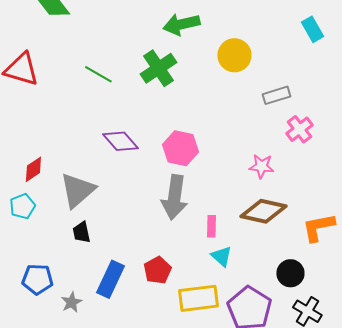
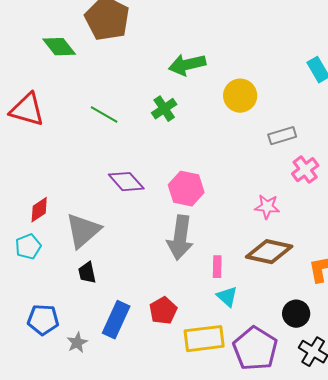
green cross: (158, 68) -> (164, 109), size x0.7

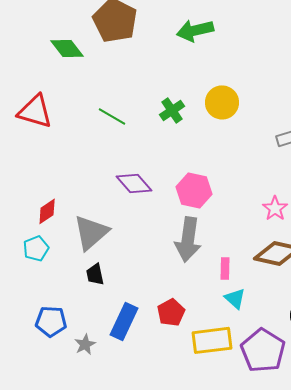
green arrow: (187, 65) -> (195, 30), moved
yellow circle: (240, 96) -> (222, 102), moved
pink star: (267, 207) -> (275, 208), turned 30

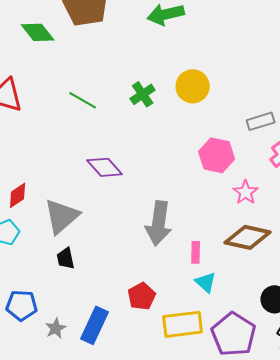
pink hexagon: (194, 190) -> (217, 155), moved
blue rectangle: (124, 321) -> (95, 325), moved

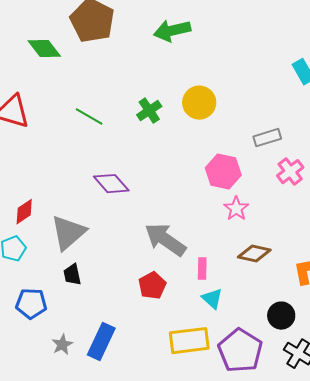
pink star: (246, 192) -> (236, 209), moved
gray arrow: (159, 223) -> (165, 240), turned 117
brown diamond: (248, 237) -> (254, 254), size x0.7
red pentagon: (142, 296) -> (152, 286), moved
blue pentagon: (22, 305) -> (31, 304), moved

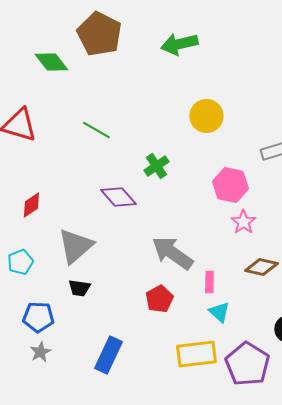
green cross: (149, 111) -> (156, 166), moved
red diamond: (24, 212) -> (31, 205), moved
black trapezoid: (72, 275) -> (79, 288), turned -70
gray star: (62, 345) -> (40, 352), moved

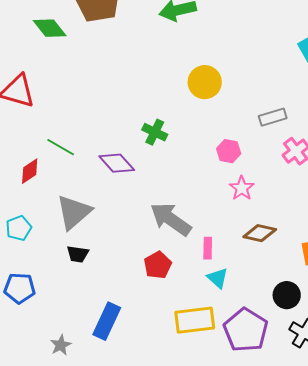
green line: (96, 130) -> (61, 147), moved
green cross: (156, 166) -> (155, 132), turned -30
pink hexagon: (230, 185) -> (229, 151), size x0.7
blue pentagon: (38, 317) -> (20, 288), moved
gray star: (40, 352) -> (61, 345), moved

